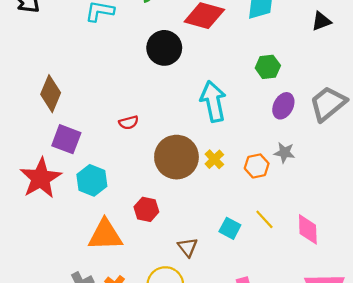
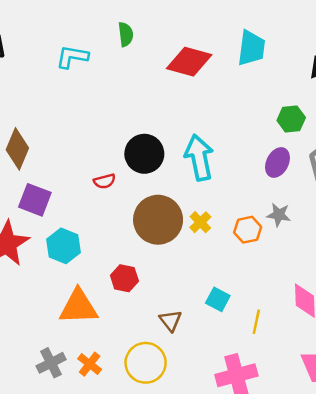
black circle: (164, 48) -> (144, 154), moved
green hexagon: (268, 67) -> (291, 119), moved
yellow line: (264, 219) -> (256, 322), moved, turned 55

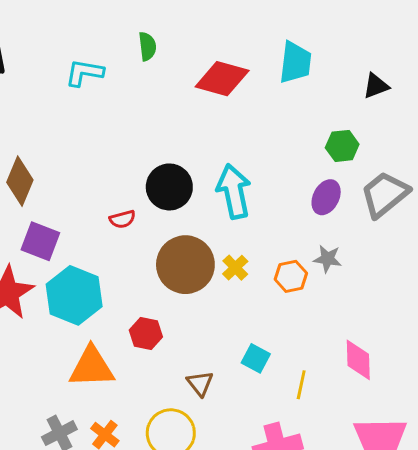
cyan hexagon: (63, 246) -> (74, 295), size x1.4

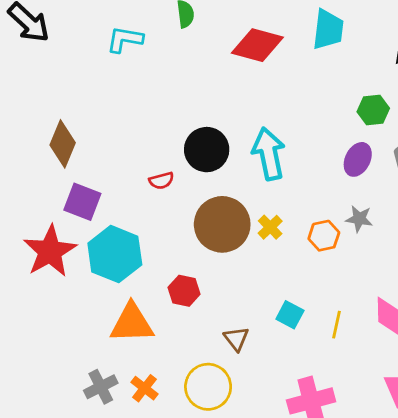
yellow line: (301, 385) -> (337, 325), moved

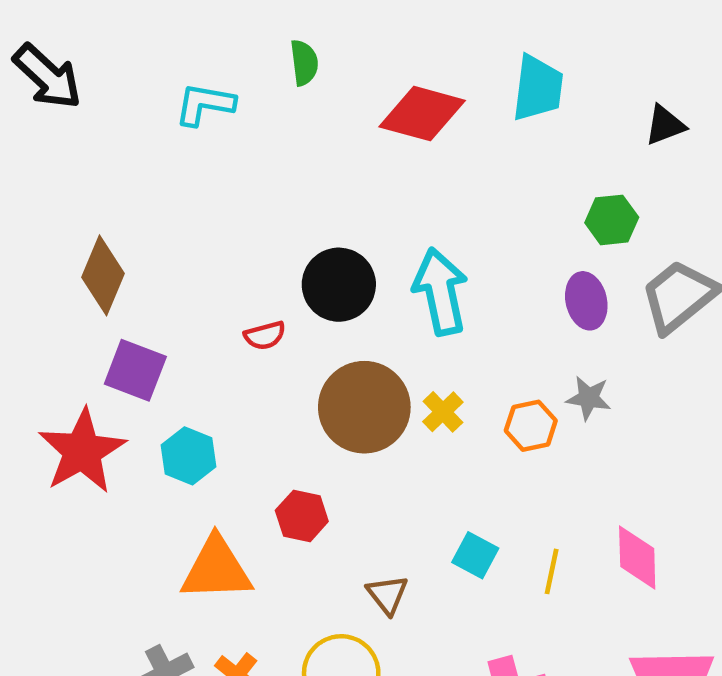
purple ellipse: (358, 159) -> (586, 301), turned -40
cyan hexagon: (115, 254) -> (189, 456), size x0.6

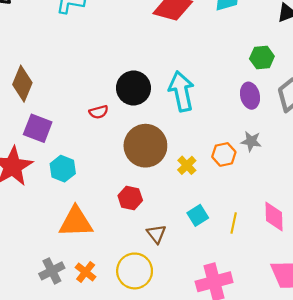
yellow cross: (443, 412) -> (187, 165), moved
red hexagon: (302, 516) -> (130, 198), moved
cyan square: (475, 555) -> (198, 215), turned 30

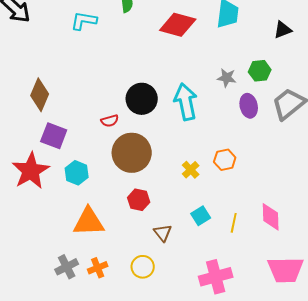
gray star: (251, 141) -> (227, 78), moved
brown circle: (145, 146) -> (132, 153), moved
yellow circle: (135, 271) -> (143, 267), size x0.7
orange cross: (86, 272) -> (98, 268), turned 30

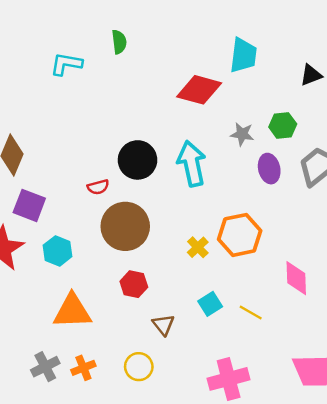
red diamond: (178, 25) -> (199, 90), moved
orange hexagon: (225, 160) -> (240, 235), size x1.6
pink diamond: (271, 217) -> (296, 278), moved
yellow line: (234, 223) -> (251, 312), turned -72

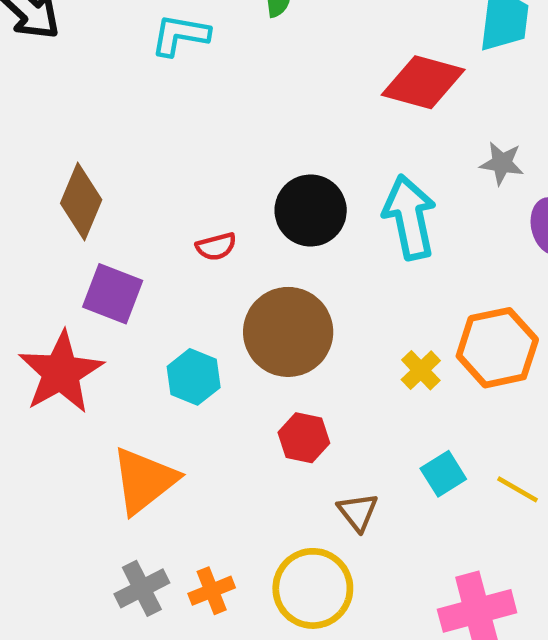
red semicircle: (98, 187) -> (216, 246), moved
cyan hexagon: (58, 251) -> (194, 377), moved
orange triangle: (72, 311) -> (144, 480), moved, turned -36
yellow circle: (139, 367) -> (313, 588), size x1.5

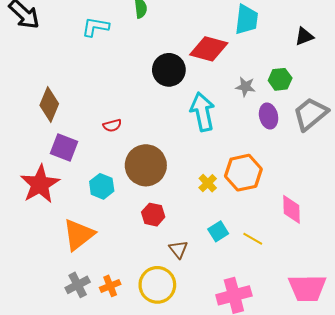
black circle: (311, 210) -> (169, 70), moved

